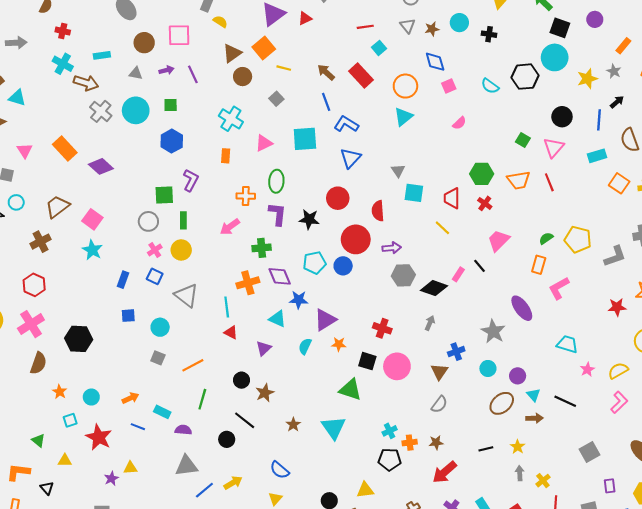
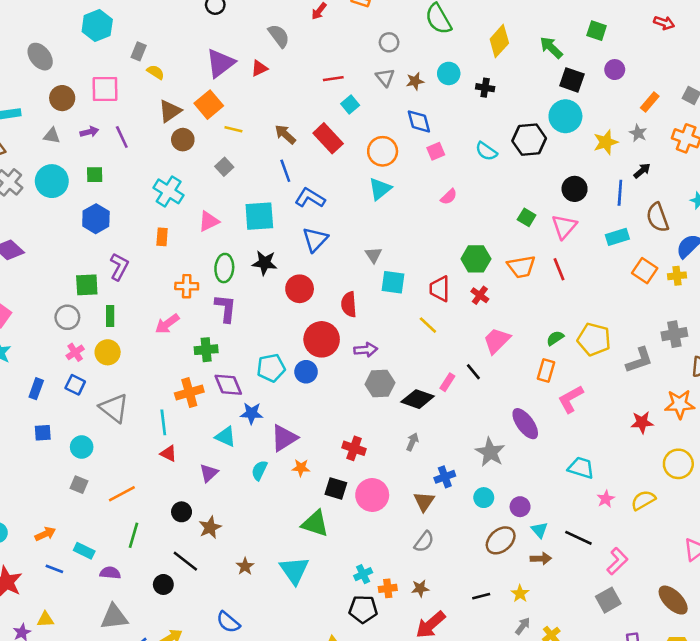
black star: (309, 219) -> (265, 263), moved
pink L-shape: (619, 402) -> (617, 561), moved
gray arrow: (520, 473) -> (523, 626), turned 40

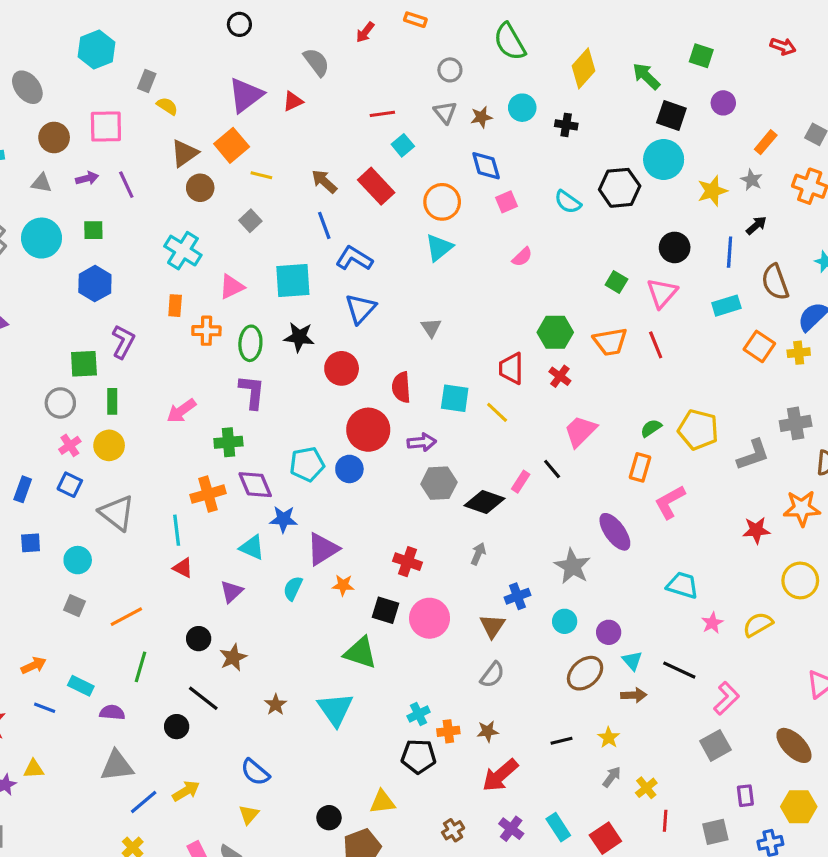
cyan square: (393, 282) -> (455, 398), moved
orange cross: (187, 286) -> (206, 331), moved

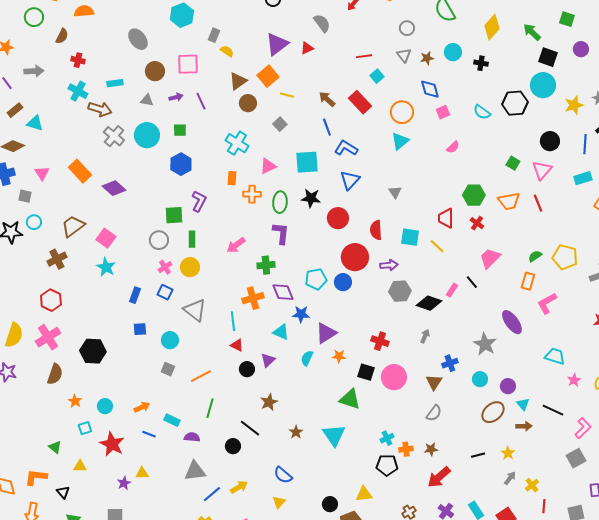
black circle: (199, 639) -> (247, 369), moved

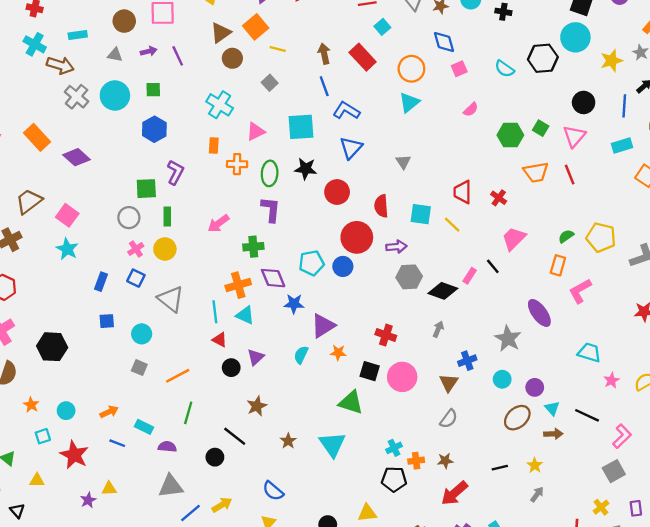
brown arrow: (327, 99) -> (324, 54), turned 36
green hexagon: (474, 195) -> (510, 135), moved
cyan triangle: (281, 332) -> (245, 315), moved
yellow cross: (532, 485) -> (601, 507), moved

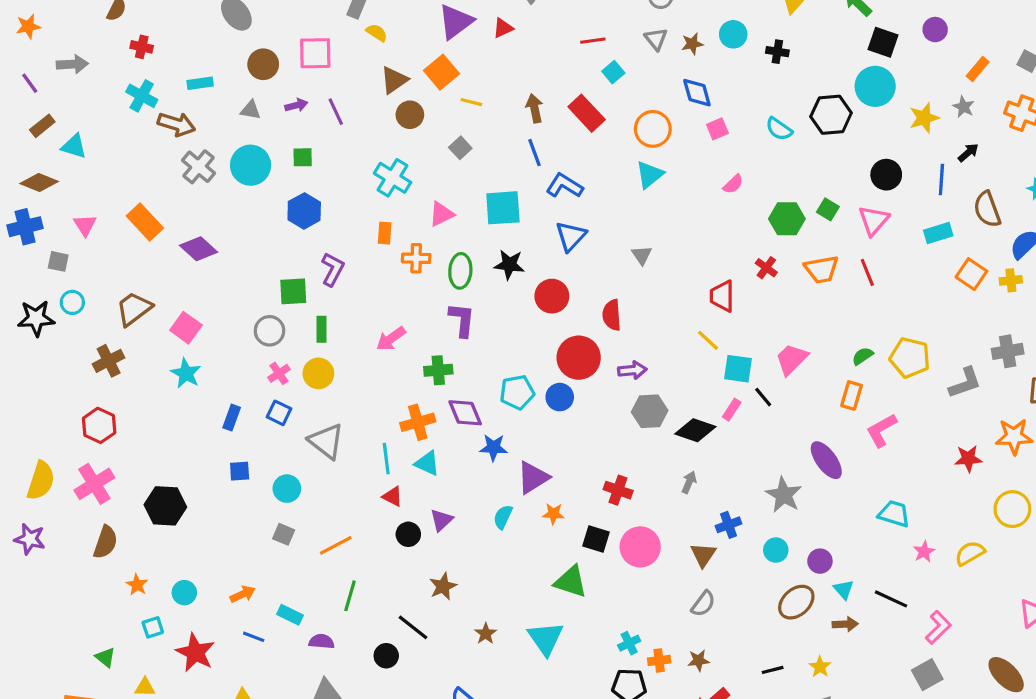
red cross: (499, 198) -> (766, 268), moved
cyan square: (421, 214) -> (738, 369), moved

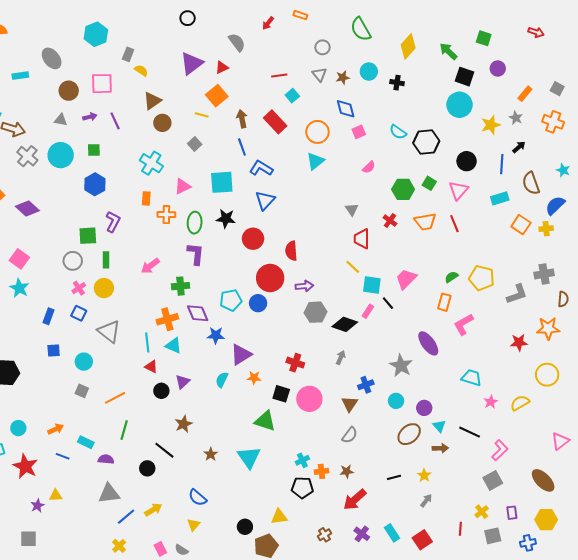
orange square: (441, 72) -> (217, 96), moved
cyan rectangle: (200, 83) -> (20, 76), moved
black hexagon: (831, 115) -> (426, 142), moved
gray triangle: (642, 255) -> (352, 209), moved

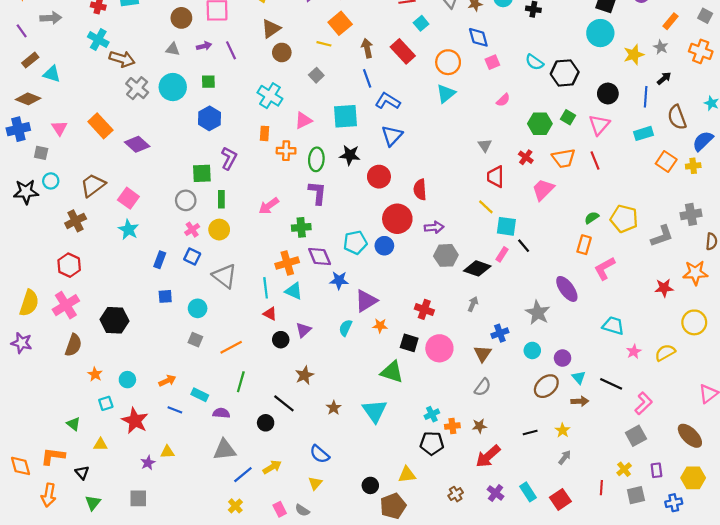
pink trapezoid: (406, 279) -> (543, 190), moved

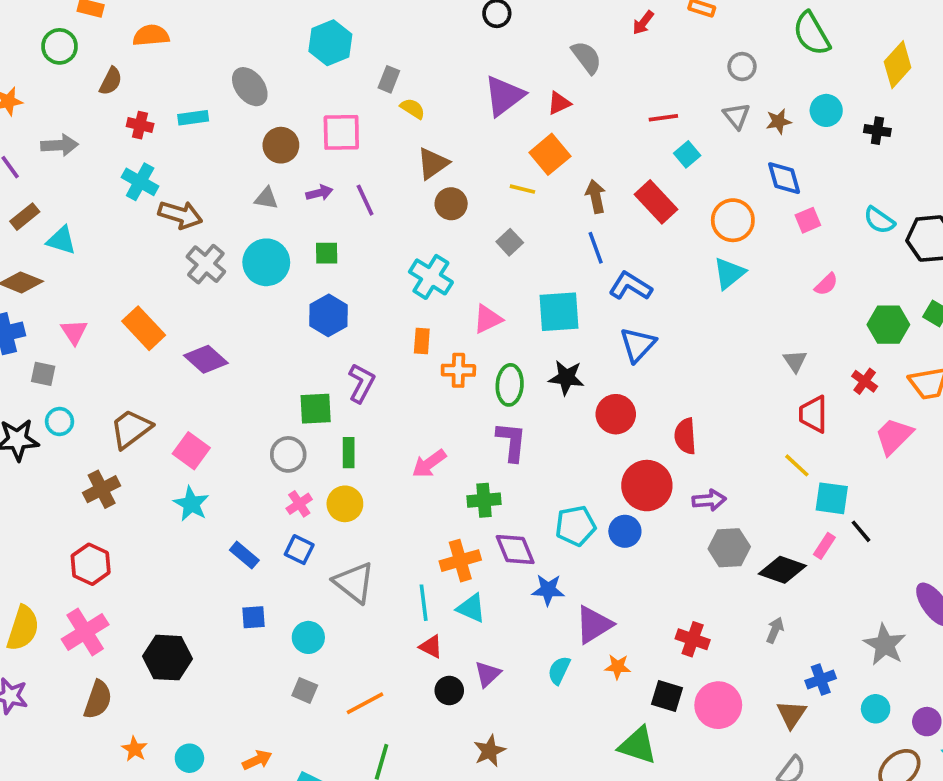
blue rectangle: (160, 260) -> (244, 555), turned -70

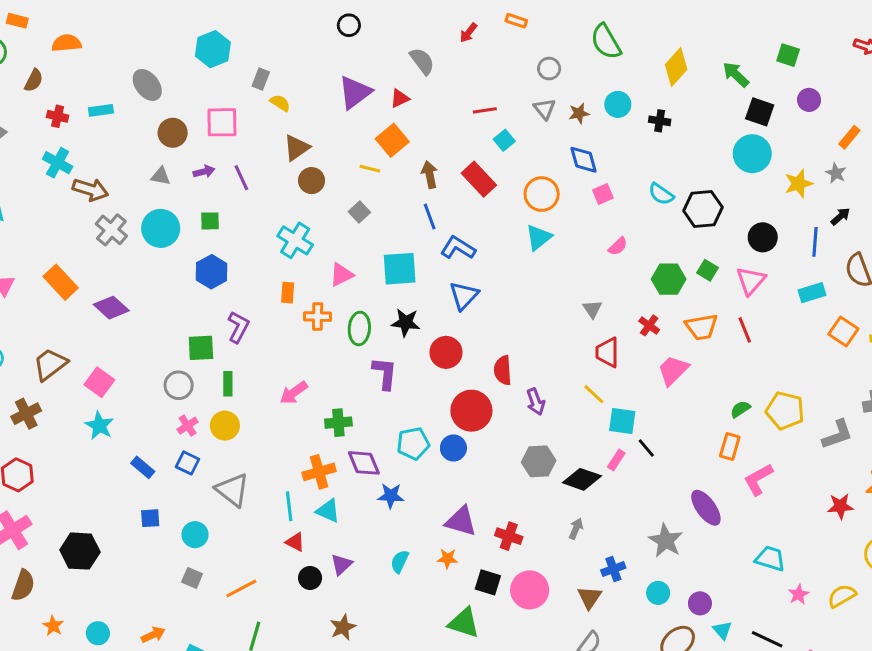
purple L-shape: (511, 442) -> (385, 373), moved
purple arrow: (709, 500) -> (536, 402), moved, turned 75
purple triangle: (594, 625) -> (461, 521), moved, turned 48

